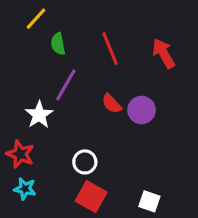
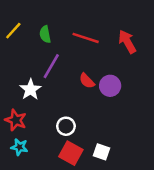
yellow line: (36, 19) -> (13, 31), moved
red line: (110, 49) -> (86, 38), turned -50
white square: (149, 201) -> (102, 152), moved

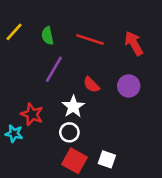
purple circle: (110, 86) -> (129, 86), moved
white star: (30, 89) -> (73, 107), moved
red star: (16, 120) -> (32, 114), moved
cyan star: (19, 147) -> (14, 134), moved

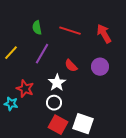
yellow line: (14, 32) -> (11, 53), moved
white square: (107, 159) -> (83, 124), size x1.5

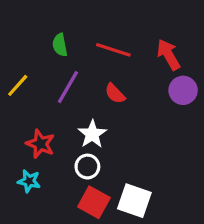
red semicircle: (71, 66) -> (115, 94), moved
purple circle: (100, 67) -> (183, 90), moved
cyan star: (11, 104) -> (29, 181), moved

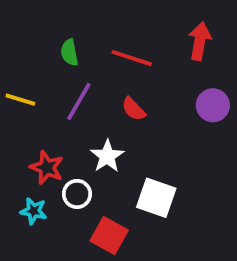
red arrow: (168, 55) -> (200, 41), moved, turned 40
yellow line: (18, 85) -> (20, 100), turned 65
white circle: (87, 167) -> (77, 194), moved
white square: (134, 201) -> (156, 198), moved

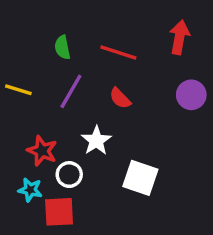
red square: (109, 235) -> (59, 212), moved, turned -32

